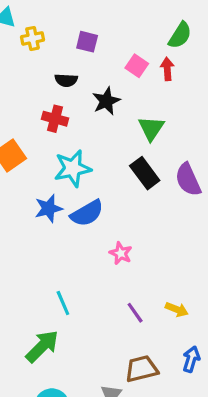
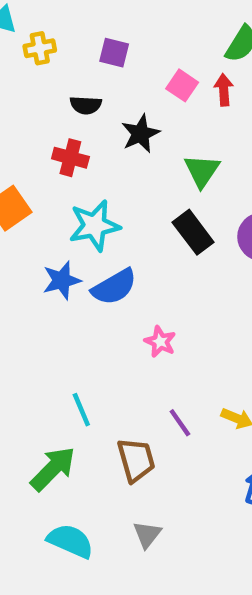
brown trapezoid: (142, 369) -> (136, 460), moved, turned 88

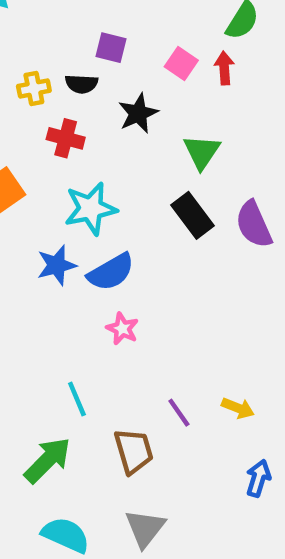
yellow cross: (40, 48) -> (34, 88), moved
purple square: (114, 53) -> (111, 48), moved
pink star: (160, 342) -> (122, 329), moved
gray triangle: (147, 534) -> (145, 528), size x1.4

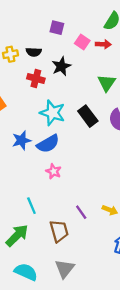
purple square: (111, 48) -> (57, 28), moved
red arrow: (224, 68) -> (103, 44), turned 96
red cross: (66, 138) -> (36, 78), moved
green triangle: (202, 152) -> (107, 83), moved
cyan star: (91, 209) -> (52, 113), moved, turned 30

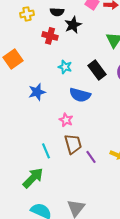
black semicircle: (34, 52) -> (57, 12), moved
cyan star: (52, 113) -> (65, 67), size x0.6
blue semicircle: (48, 144) -> (80, 95), moved, turned 45
brown trapezoid: (59, 231) -> (73, 144), moved

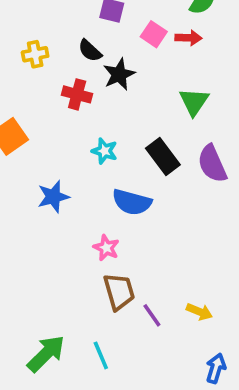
black semicircle: (57, 12) -> (90, 51), turned 40
cyan line: (46, 151) -> (101, 355), moved

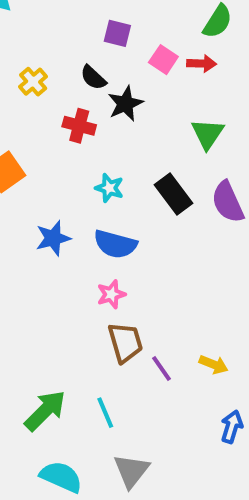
yellow cross: (35, 54) -> (33, 82), turned -30
blue semicircle: (132, 202) -> (115, 244), moved
pink star: (106, 248) -> (111, 294), turned 30

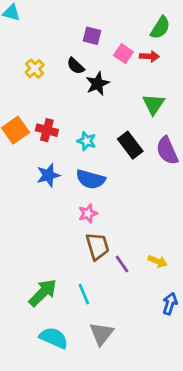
red cross: (79, 126) -> (47, 130), moved

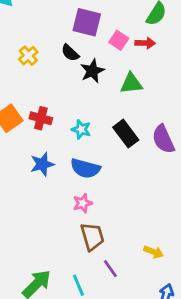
purple square: (92, 36) -> (87, 22), size x1.5
green triangle: (153, 104) -> (131, 83), moved, turned 50
purple line: (122, 264) -> (110, 269), moved

